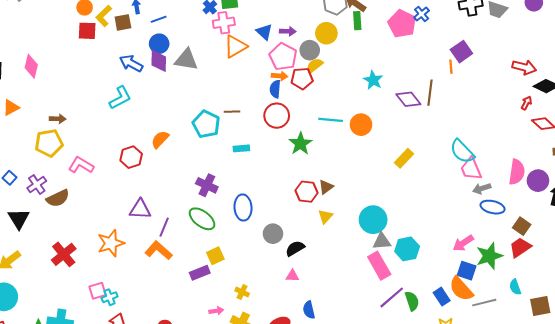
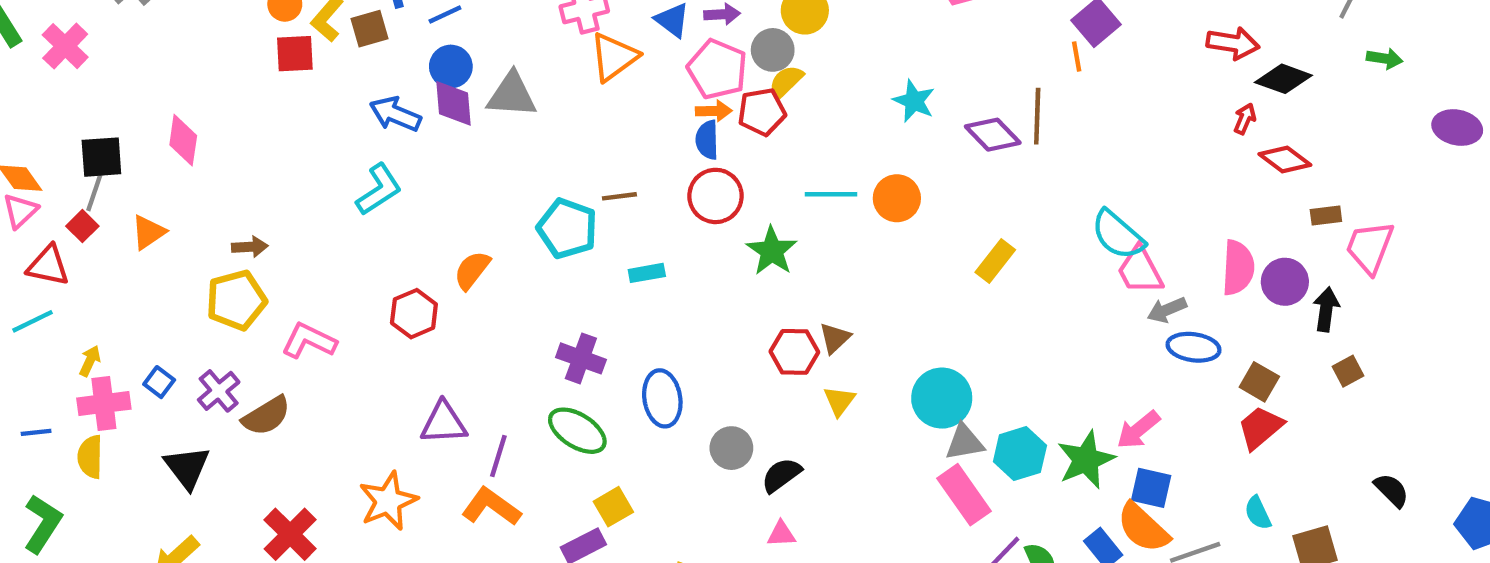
green star: (489, 256) -> (1086, 460), moved

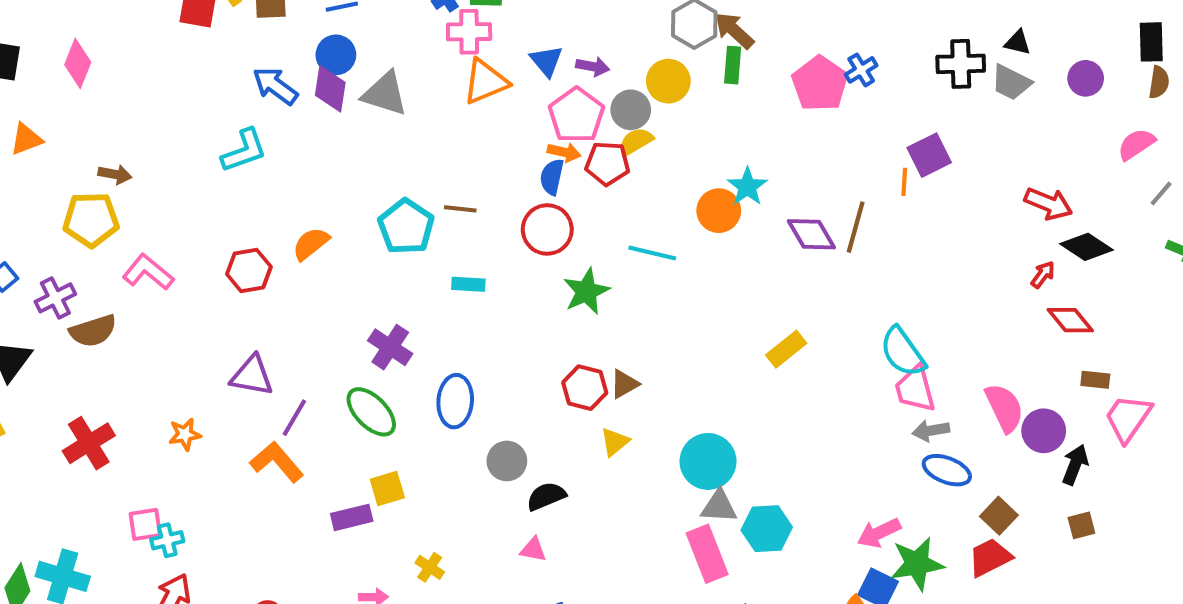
orange circle: (897, 198) -> (719, 211), moved
pink semicircle: (1238, 268) -> (1004, 408), turned -42
green star: (1086, 460) -> (917, 564), moved
orange star: (388, 501) -> (185, 434), size x0.6

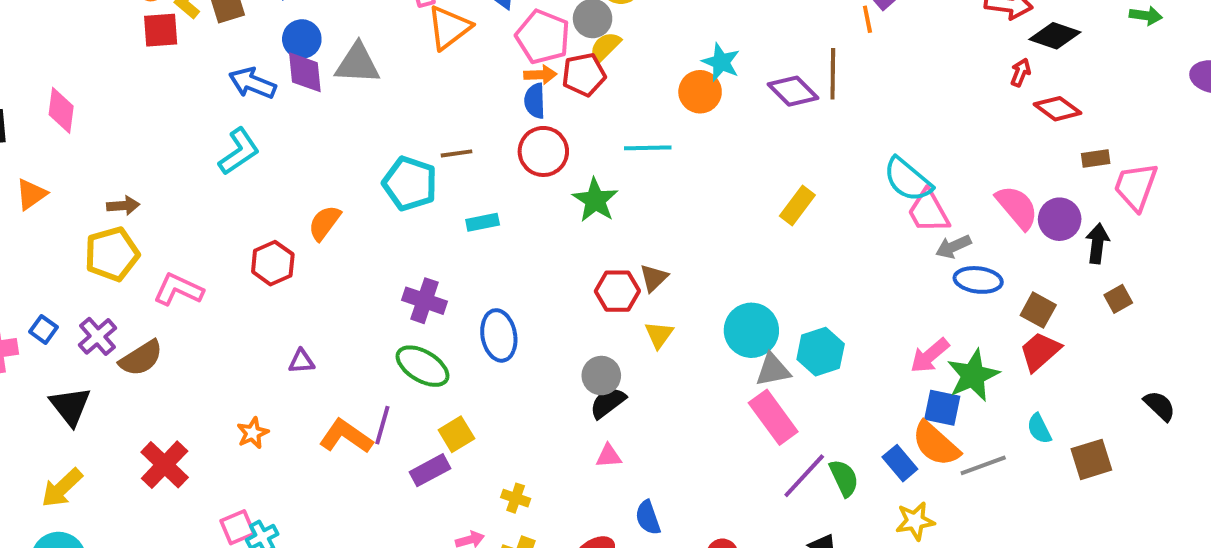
purple triangle: (252, 376) -> (301, 361), size x0.6
purple line: (294, 418) -> (382, 425), moved
gray circle: (507, 461) -> (601, 376), moved
cyan hexagon: (767, 529) -> (821, 352), moved

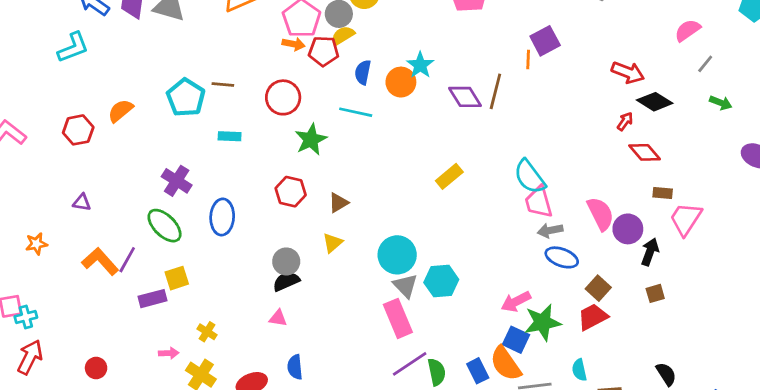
blue semicircle: (535, 101) -> (363, 72), moved
red hexagon: (617, 291) -> (291, 192), moved
gray triangle: (773, 370) -> (405, 286), turned 44

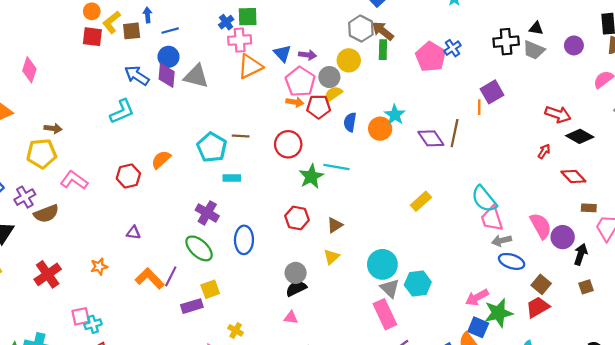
cyan line: (356, 112) -> (336, 167), moved
red arrow: (625, 121) -> (544, 151), moved
cyan rectangle: (230, 136) -> (232, 178), moved

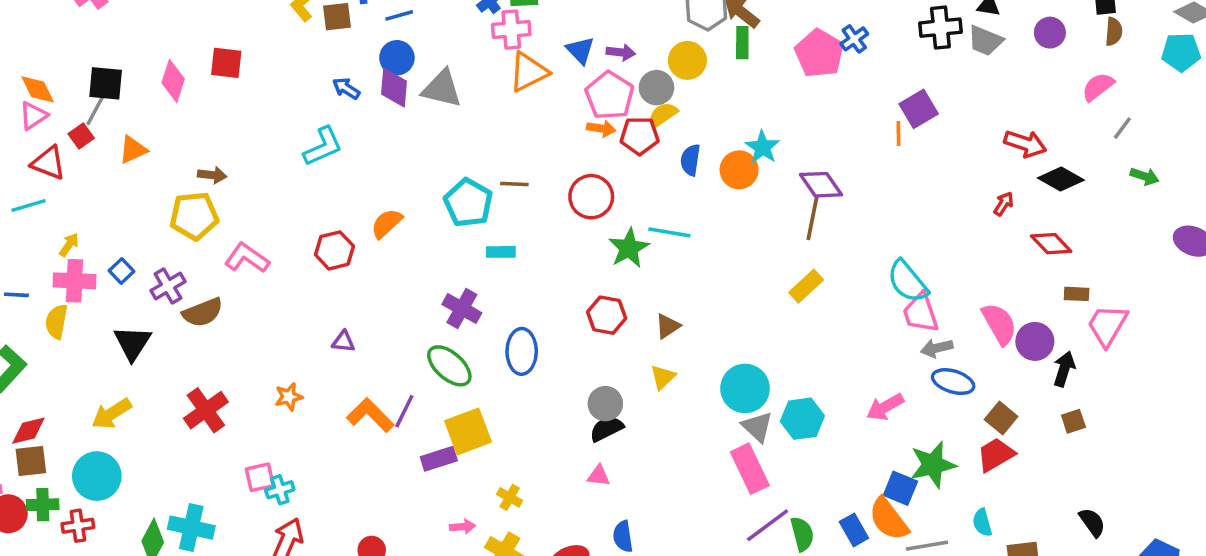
red square: (92, 37) -> (226, 63), moved
blue arrow: (137, 76) -> (346, 88), size x0.7
brown line: (455, 133) -> (813, 218), moved
yellow square: (210, 289) -> (468, 431), size x1.5
pink arrow: (477, 297) -> (885, 407), moved

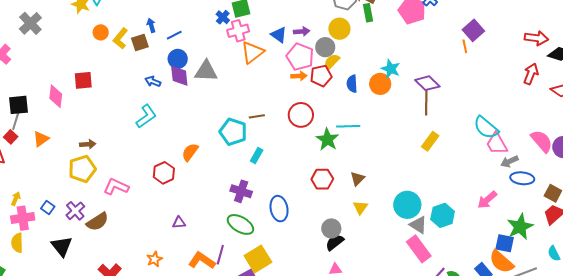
red arrow: (1004, 204) -> (531, 74), size x1.5
cyan rectangle: (501, 252) -> (257, 156), turned -49

